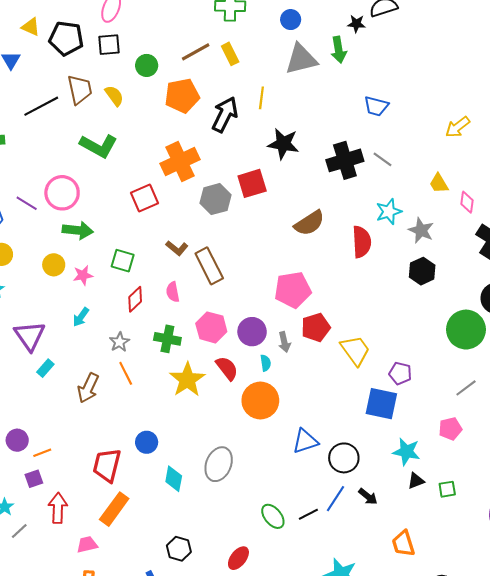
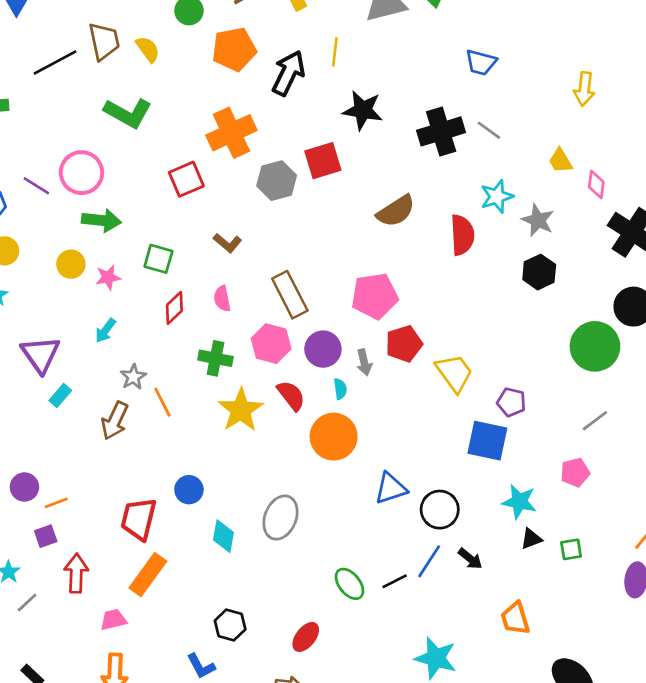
yellow arrow: (458, 127) -> (584, 89), turned -45
brown rectangle: (209, 266) -> (290, 295), moved
gray star: (119, 342) -> (133, 377), moved

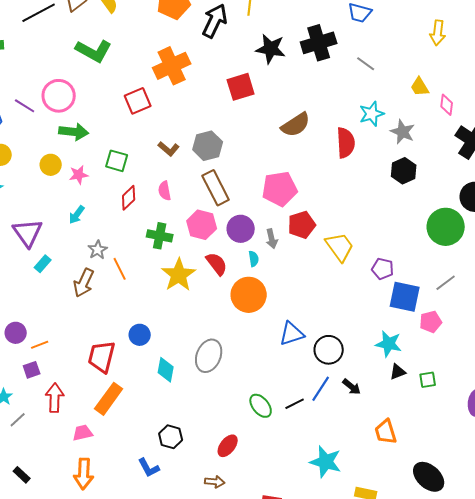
black cross: (441, 131) -> (319, 43), moved
gray hexagon: (277, 181) -> (208, 146), moved
blue square: (487, 441) -> (405, 297), moved

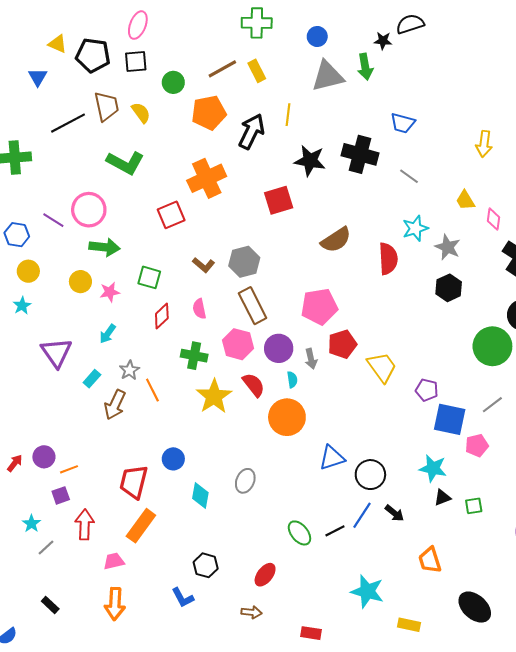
black cross: (319, 43) -> (360, 154), turned 32
cyan rectangle: (43, 264) -> (92, 379), moved
gray ellipse: (209, 356) -> (245, 481), size x0.7

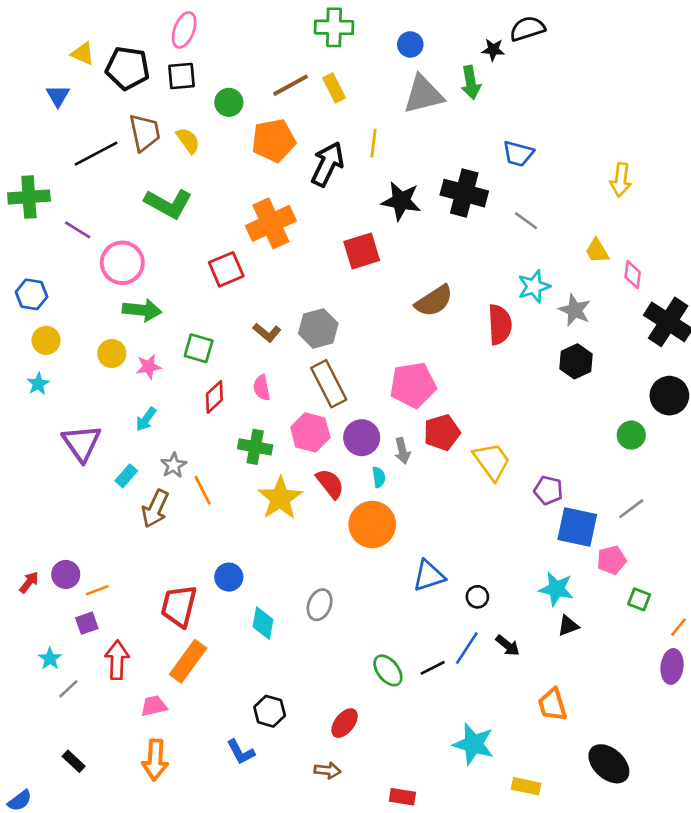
purple line: (53, 220) -> (78, 230), moved
green circle: (492, 346) -> (631, 435), size x0.6
black circle: (370, 475) -> (477, 597), size x0.6
green square: (474, 506) -> (639, 599), moved, turned 30

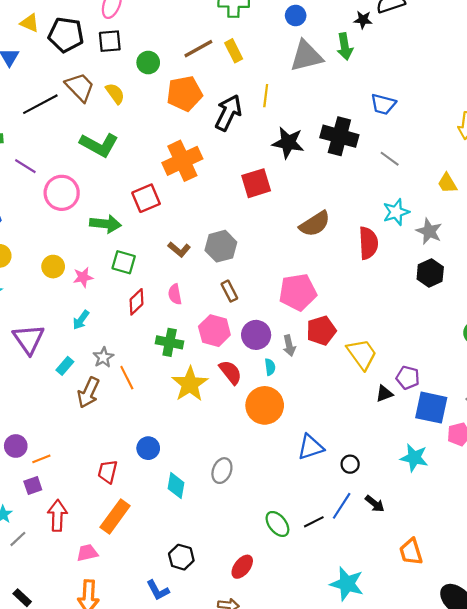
brown trapezoid: (145, 133) -> (80, 87), turned -32
green arrow: (142, 310) -> (105, 224), moved
brown rectangle: (329, 384) -> (229, 291), size x0.6
red trapezoid: (179, 606) -> (108, 472), size x0.7
black triangle: (568, 626) -> (384, 394), moved

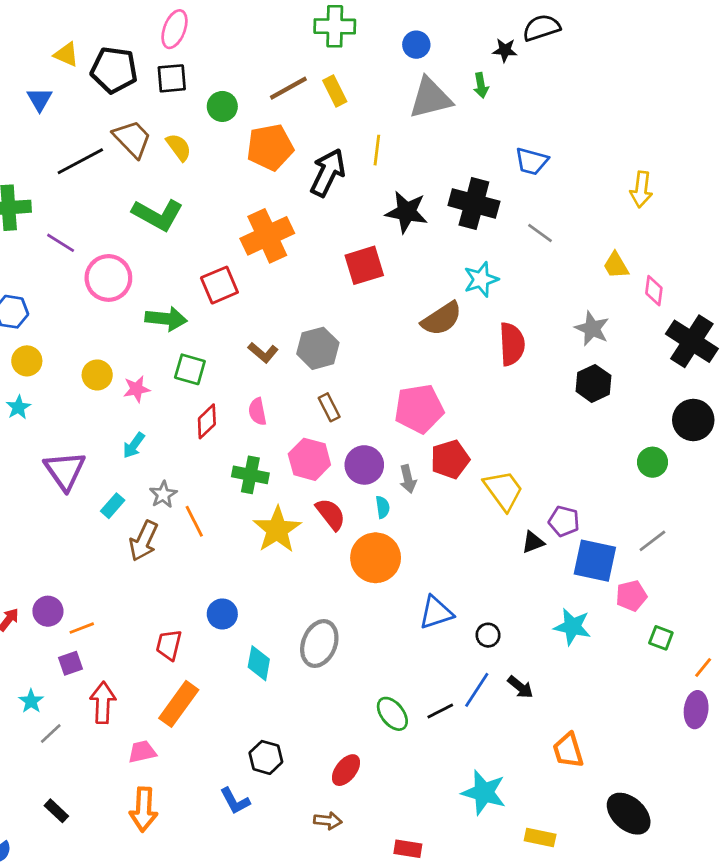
green arrow: (345, 46) -> (481, 85), size x0.7
cyan star: (396, 212) -> (481, 279), moved
gray ellipse: (222, 471) -> (319, 644), size x1.4

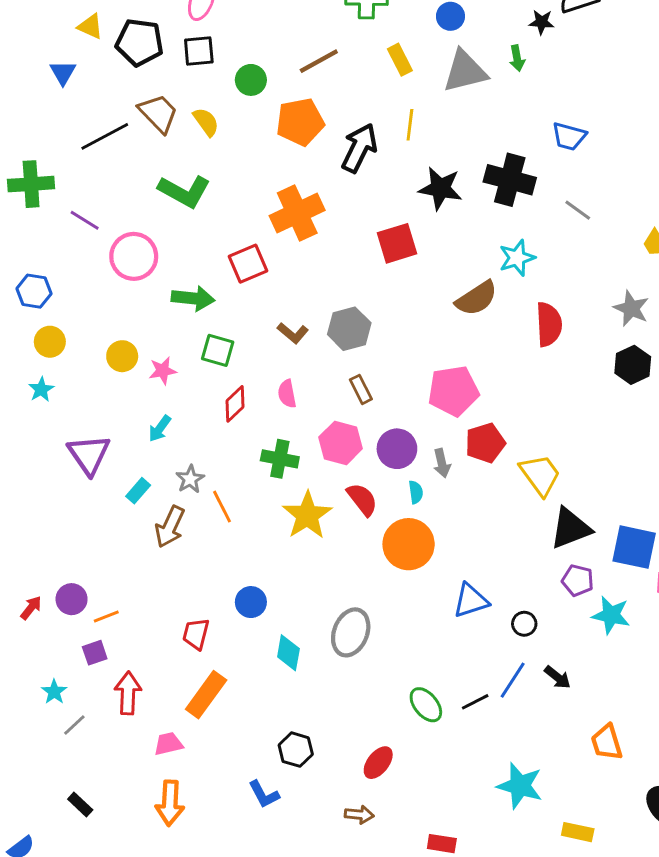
yellow rectangle: (335, 91) -> (400, 60), moved
purple pentagon: (564, 521) -> (578, 580), moved
black triangle: (533, 542) -> (571, 528), size x1.8

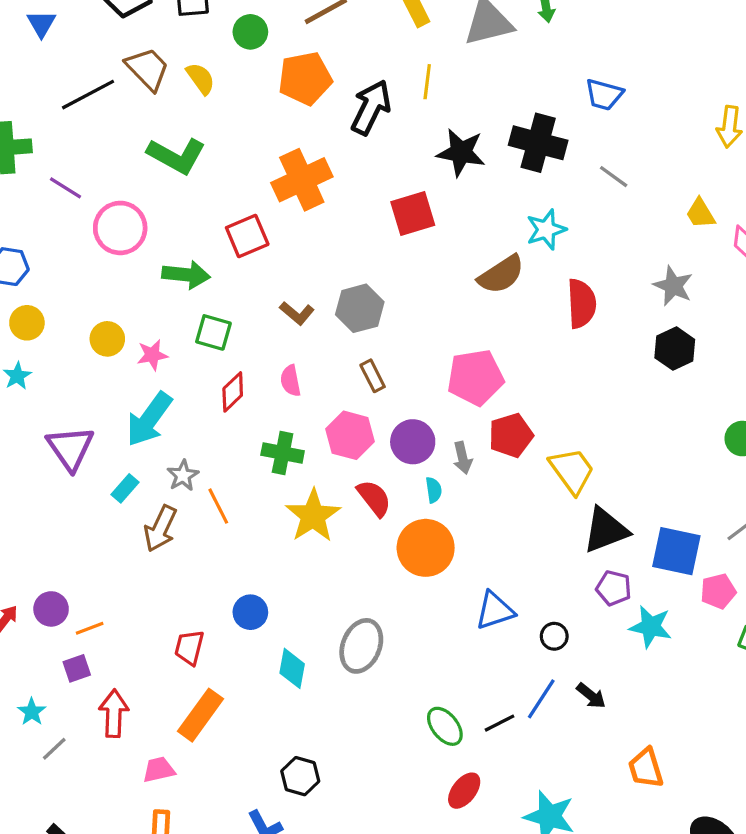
cyan arrow: (160, 428) -> (149, 419), size x1.8
red ellipse: (378, 763) -> (464, 791), moved

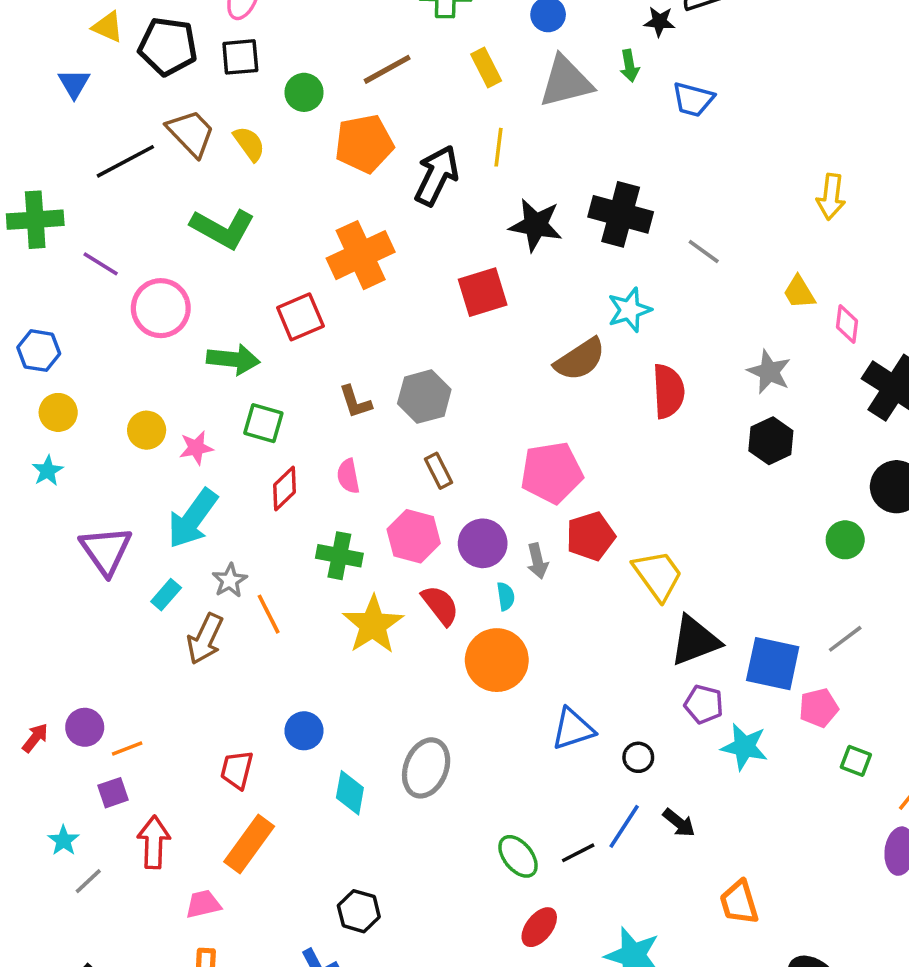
blue trapezoid: (604, 95) -> (693, 99), moved
brown L-shape: (297, 313) -> (355, 402), turned 32

